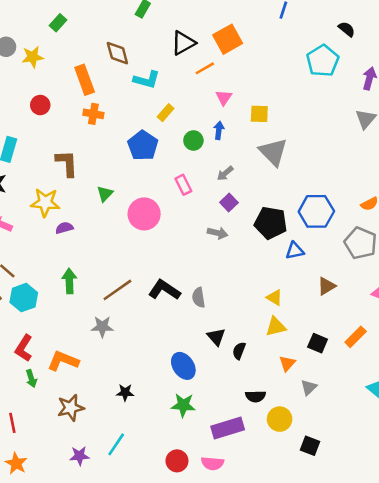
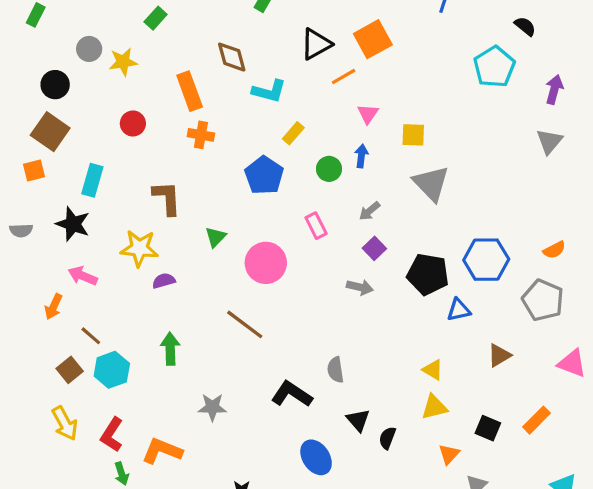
brown line: (117, 290) -> (245, 324), moved, turned 72
black L-shape: (164, 290) -> (292, 394), moved

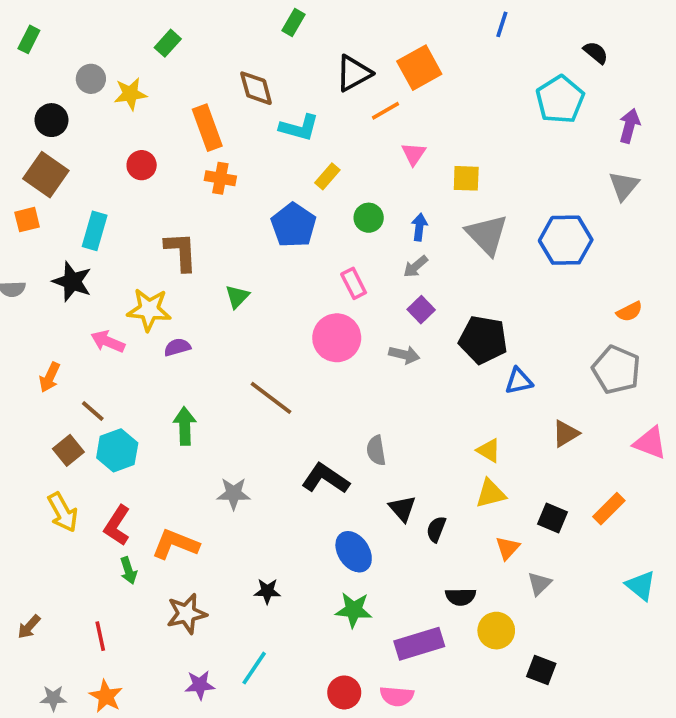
blue arrow: (361, 156) -> (419, 227), moved
blue hexagon: (486, 260) -> (566, 240), moved
pink circle: (266, 263) -> (337, 338), moved
pink arrow: (83, 276) -> (108, 342), moved

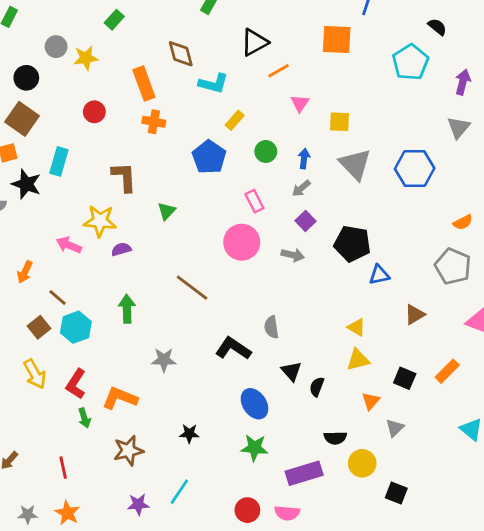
orange square: (419, 68) -> (337, 40), moved, turned 32
black star: (72, 281) -> (26, 184), moved

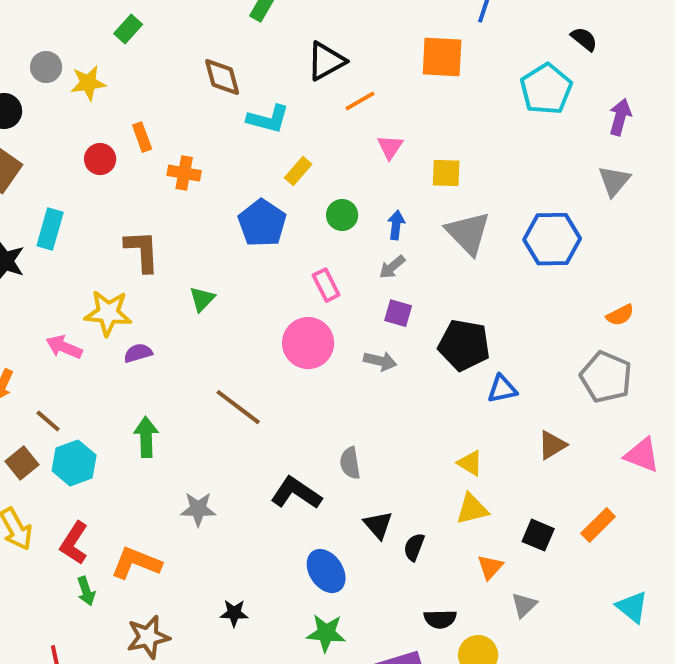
orange rectangle: (144, 83) -> (142, 137), moved, size x0.6
purple square: (305, 221) -> (398, 313), turned -30

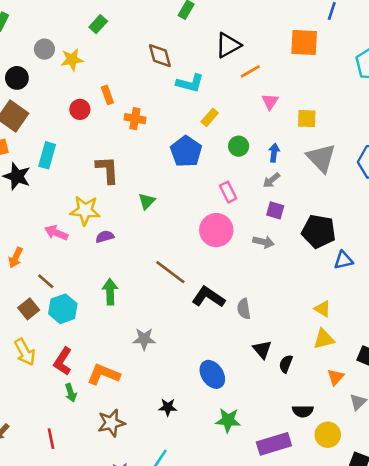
black L-shape: (296, 493) -> (208, 297), moved
blue ellipse: (326, 571) -> (212, 374), moved

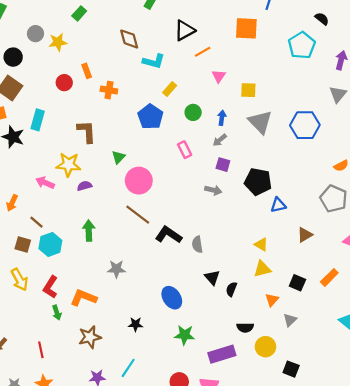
pink circle: (216, 230) -> (139, 181), moved
brown square: (29, 309) -> (23, 244), turned -35

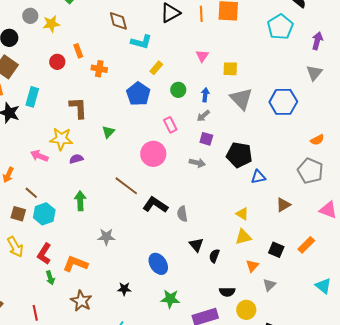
orange line: (203, 52) -> (201, 14), moved, turned -63
pink circle: (139, 181) -> (153, 154), moved
brown star: (90, 337) -> (81, 301), turned -30

